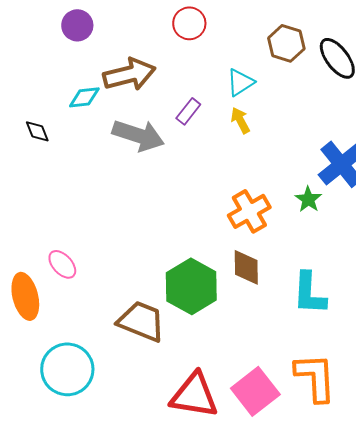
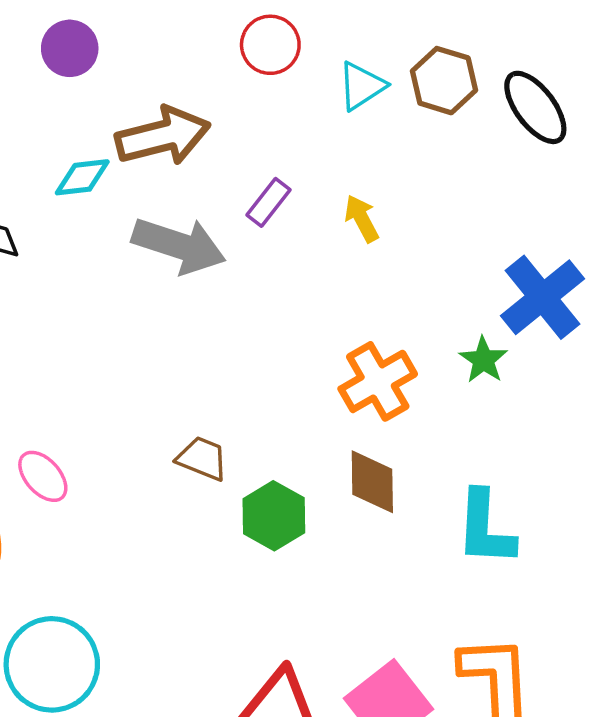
cyan triangle: (240, 82) -> (362, 86), moved
green hexagon: (191, 286) -> (274, 516), size x0.7
brown trapezoid: (141, 321) -> (202, 458), moved, size x0.6

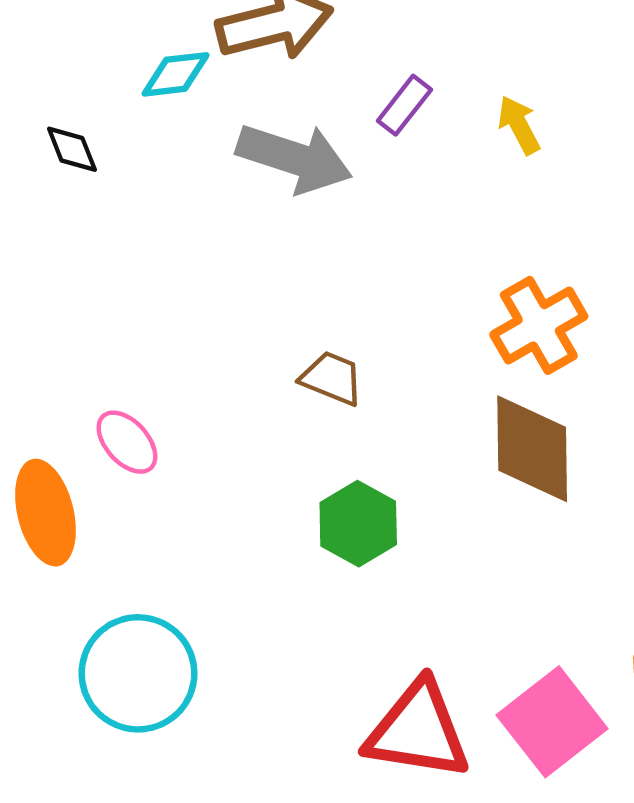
brown trapezoid: (202, 458) -> (332, 378), moved
brown diamond: (372, 482) -> (532, 449), size x1.4
green hexagon: (274, 516) -> (358, 524), moved

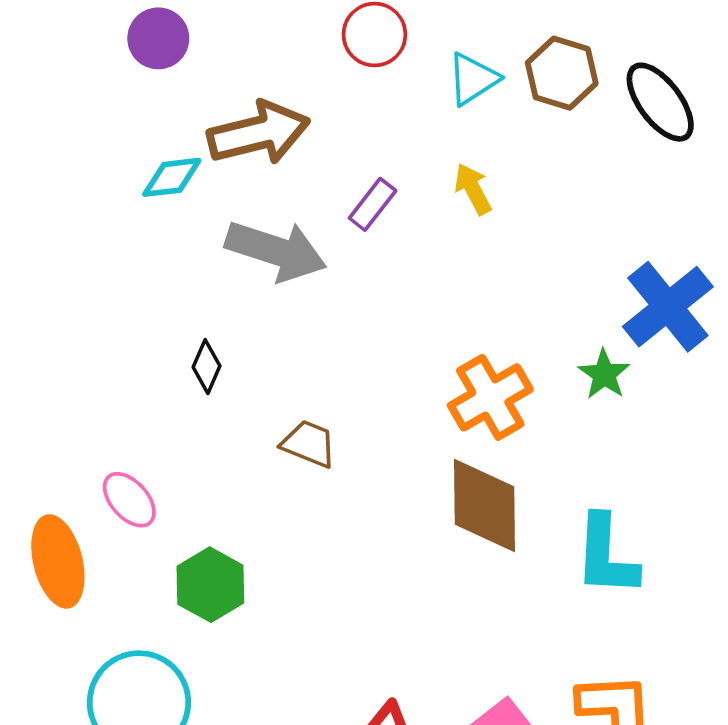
yellow arrow: (519, 125) -> (473, 189), moved
black diamond: (72, 149) -> (207, 367), moved, turned 45
green hexagon: (358, 524) -> (210, 585), moved

